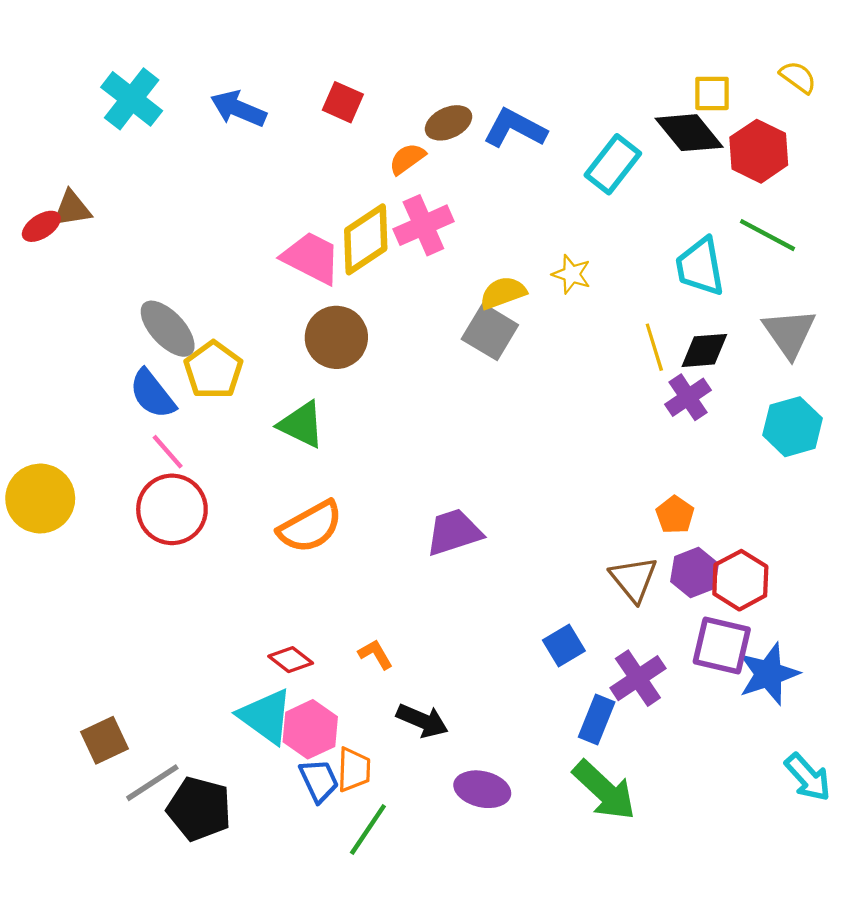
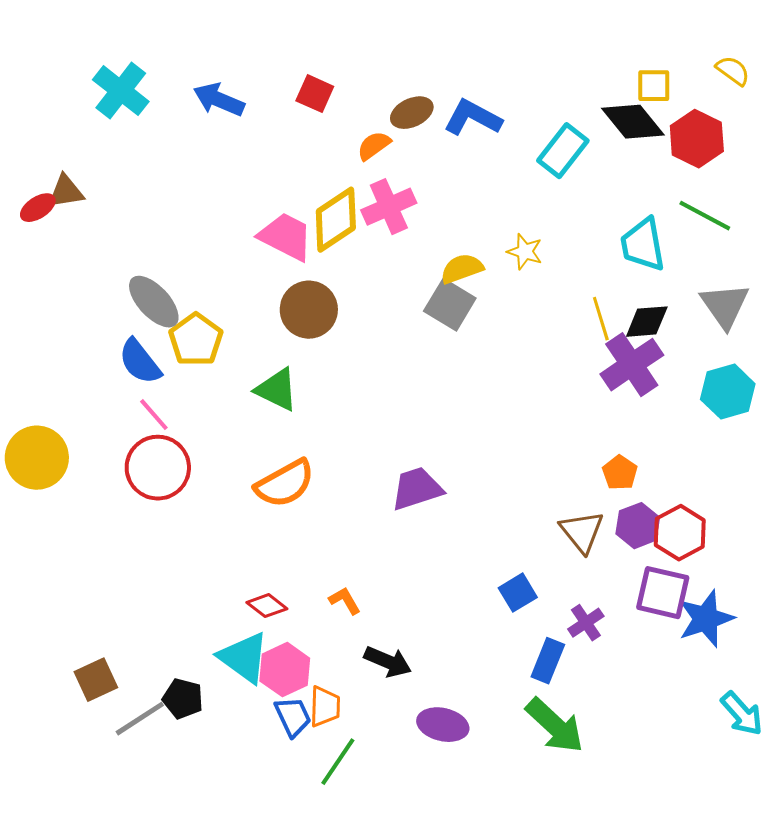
purple cross: (688, 397) -> (632, 365), size x1.5
purple cross: (638, 678) -> (586, 623), size x0.7
black pentagon: (199, 809) -> (183, 699), moved, size x0.7

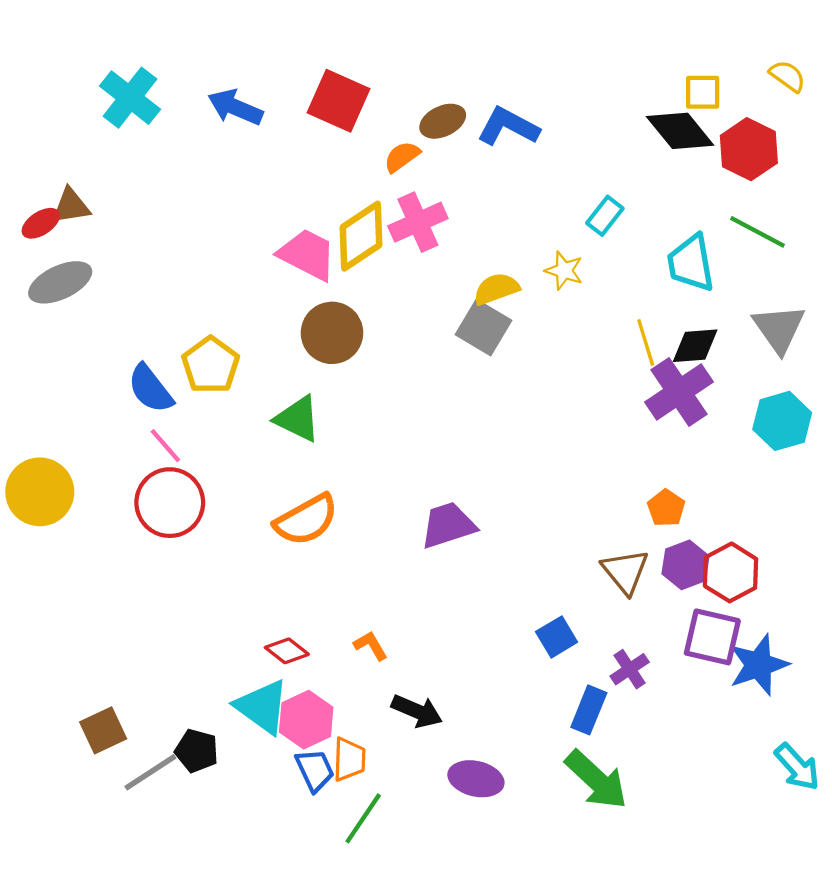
red square: (315, 94) -> (338, 101), size x1.5
cyan rectangle: (563, 151) -> (605, 216), moved, size x0.7
gray ellipse: (154, 302) -> (60, 282), moved, turned -72

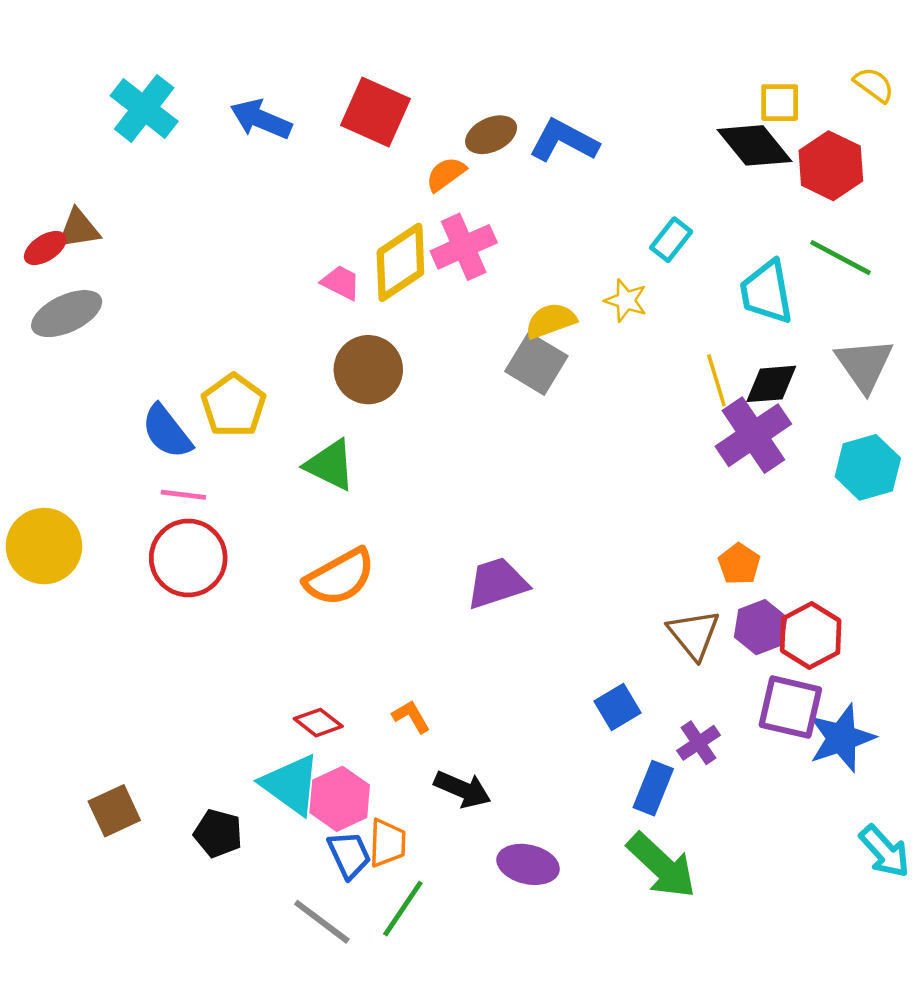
pink trapezoid: (307, 254) -> (341, 283), size x0.6
pink line: (165, 446) -> (183, 495), turned -42
gray line: (150, 772) -> (322, 922), moved, turned 70

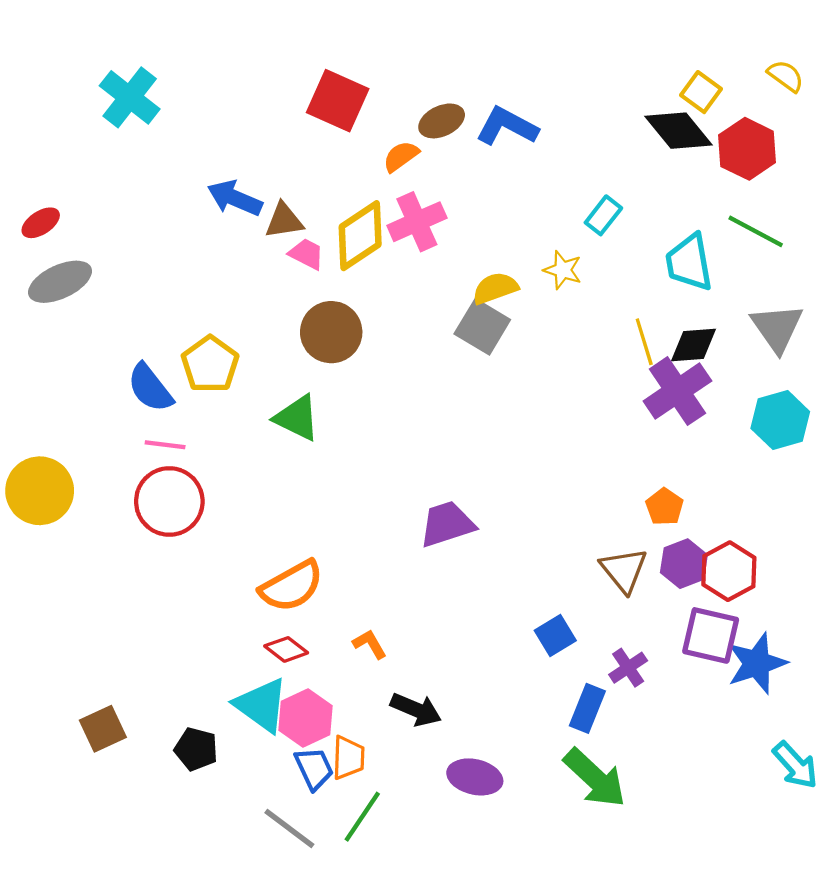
yellow square: (780, 103) -> (701, 92), turned 36
blue arrow: (261, 119) -> (235, 198), moved
brown triangle: (79, 229) -> (284, 221), moved
orange semicircle: (340, 577) -> (292, 586), moved

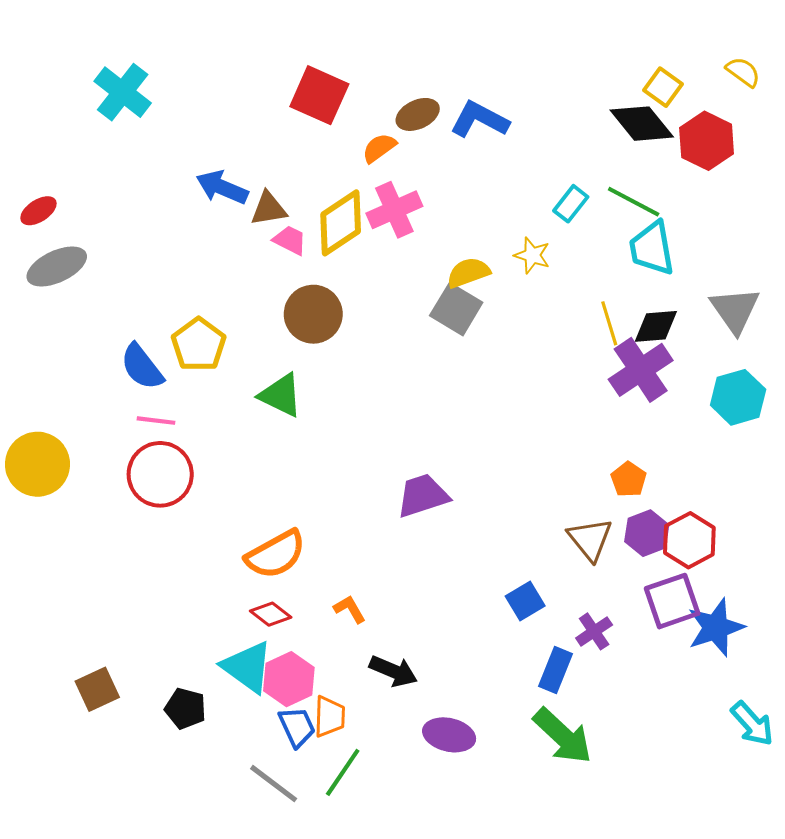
green line: (756, 231) -> (634, 202), moved
purple square: (711, 635) -> (672, 601), turned -32

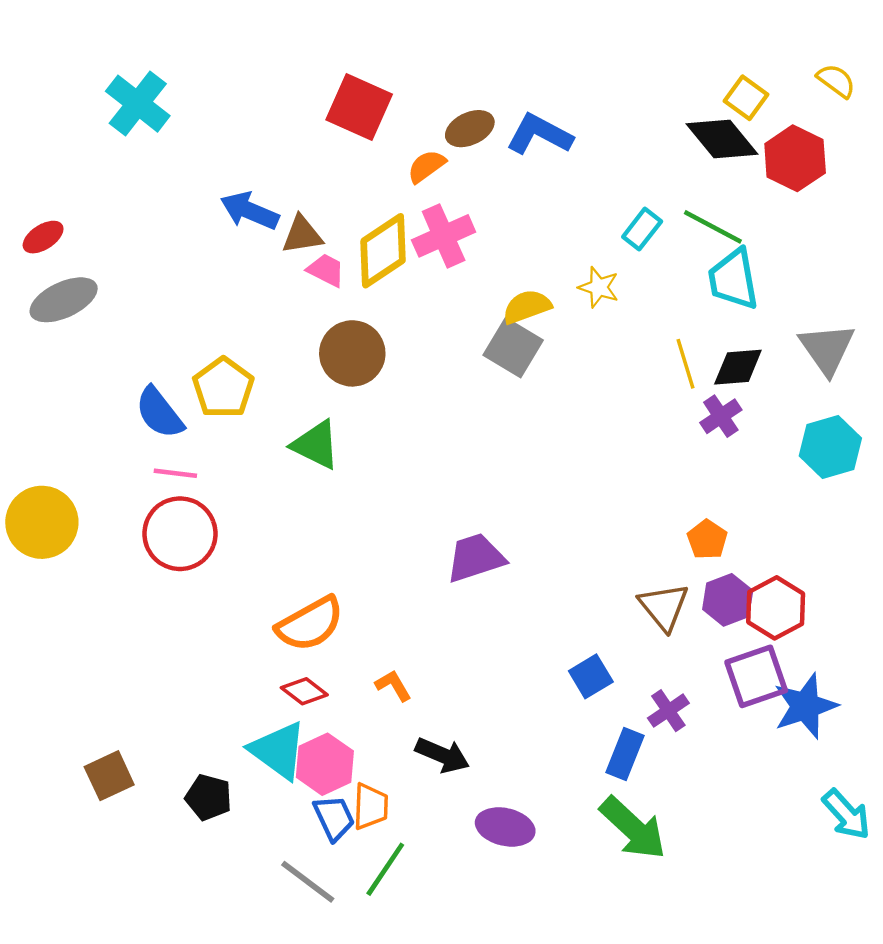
purple cross: (641, 370) -> (721, 416), size x0.6

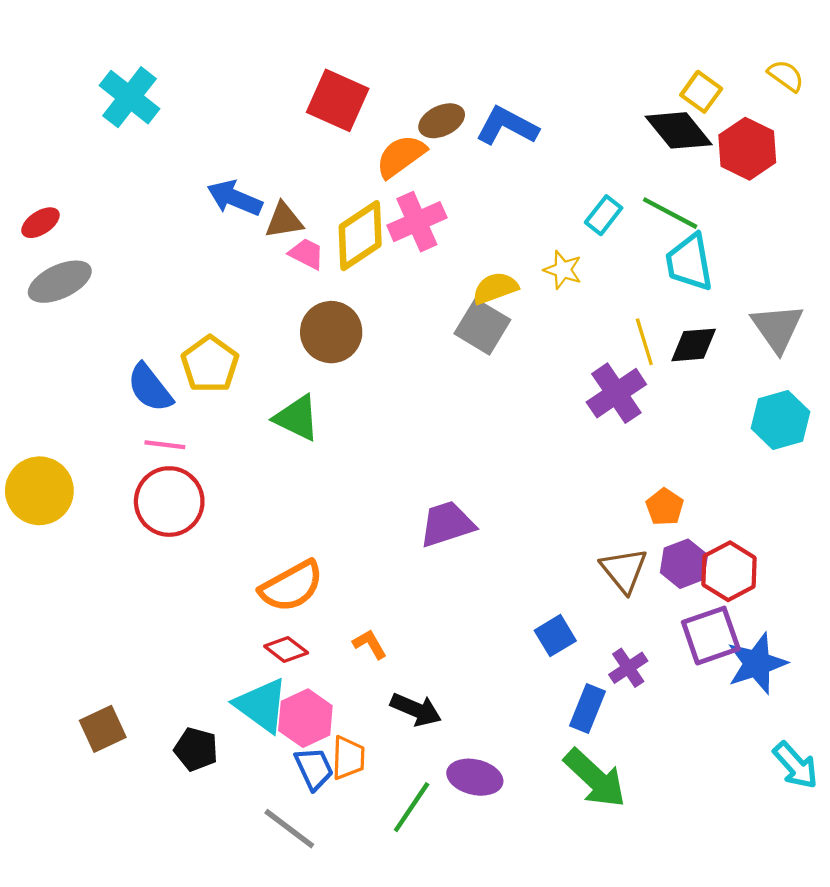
orange semicircle: (426, 166) -> (401, 156), size x1.4
purple cross: (721, 416) -> (616, 393), moved, size x1.5
green line: (385, 869) -> (412, 807), moved

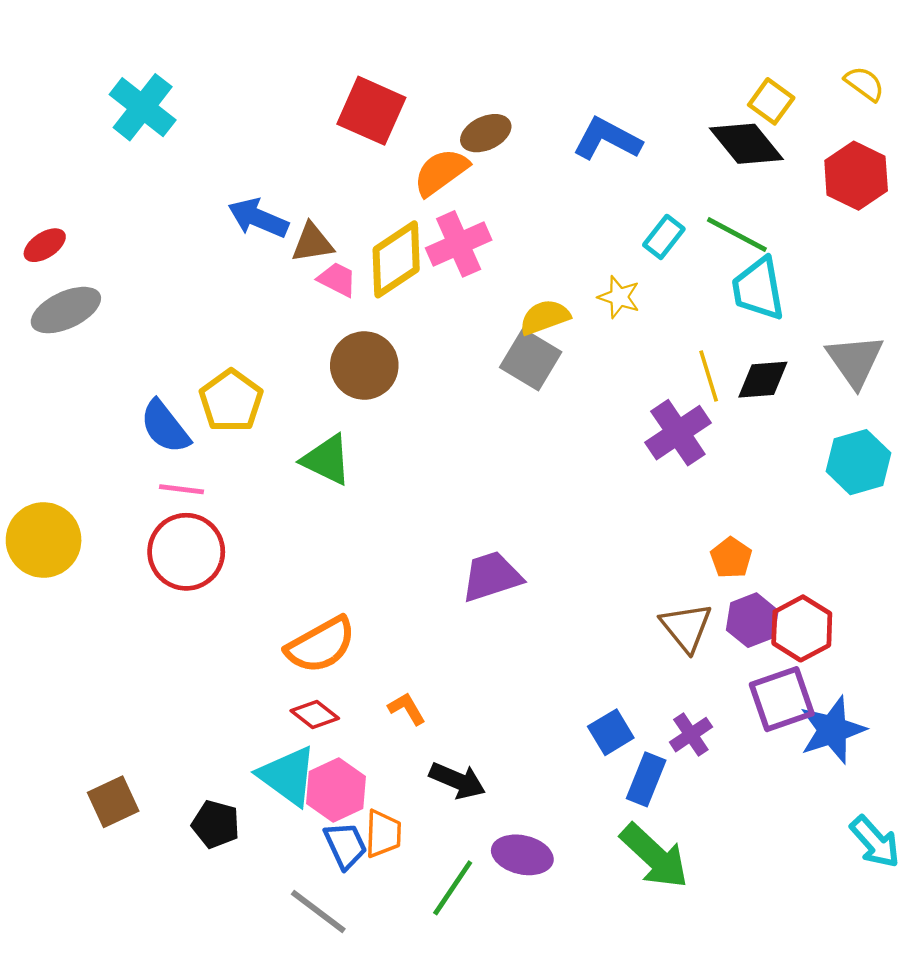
blue L-shape: (507, 126) -> (607, 139), moved
red hexagon: (747, 149) -> (856, 176), moved
blue square: (555, 636) -> (611, 732), moved

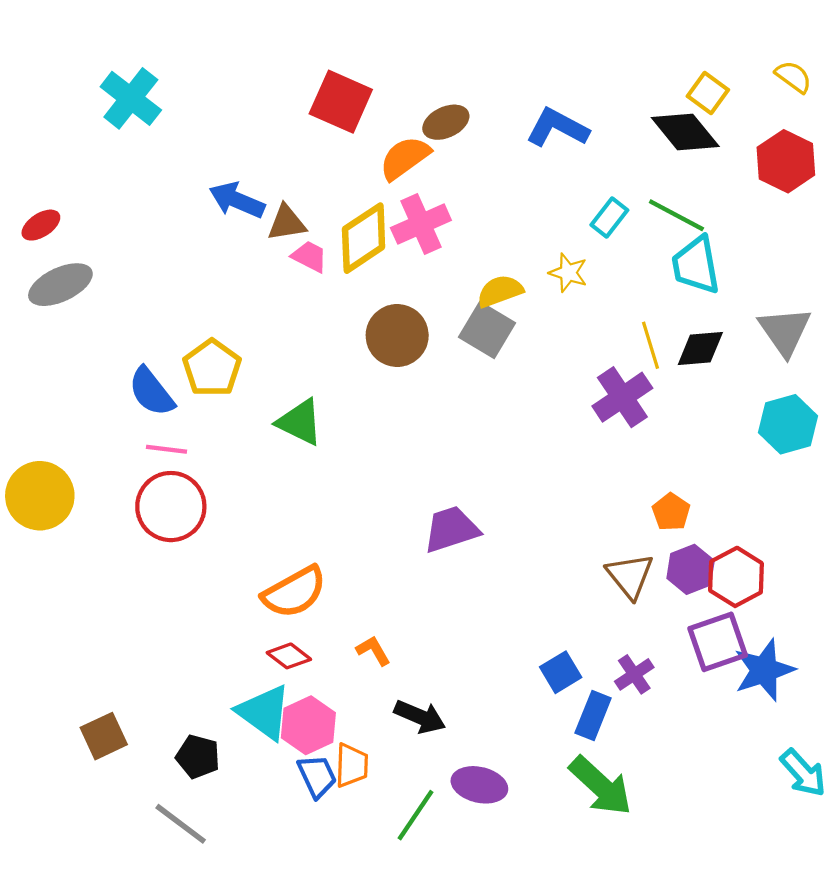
brown circle: (364, 365) -> (397, 335), moved
gray line: (318, 911) -> (181, 824), moved

